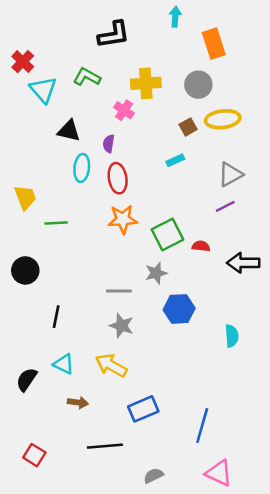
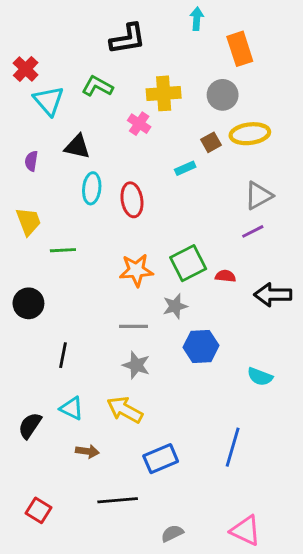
purple semicircle: (109, 144) -> (31, 161), moved
cyan rectangle: (175, 160) -> (185, 168), moved
orange star: (123, 219) -> (136, 270), moved
cyan semicircle: (232, 336) -> (260, 377), turned 115
blue line: (202, 426) -> (233, 447), moved

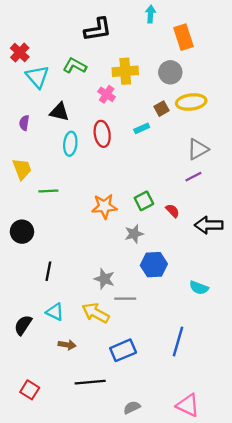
red ellipse: (132, 200) -> (102, 134), moved
green square: (188, 263) -> (144, 201), size x0.7
red semicircle: (225, 276) -> (172, 211), turned 40
gray line: (133, 326) -> (125, 299), moved

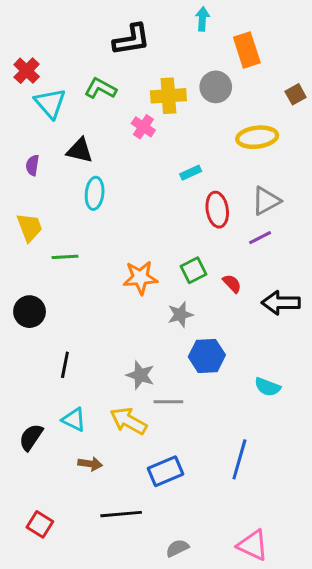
gray circle: (170, 72) -> (216, 87), moved
brown square: (162, 109) -> (296, 94), moved
red ellipse: (102, 134) -> (217, 210), moved

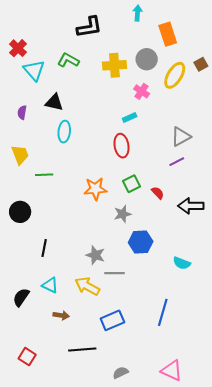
pink cross: (143, 127) -> (142, 91), moved
yellow ellipse: (257, 137) -> (175, 75), moved, turned -52
red ellipse: (217, 210) -> (121, 146), moved

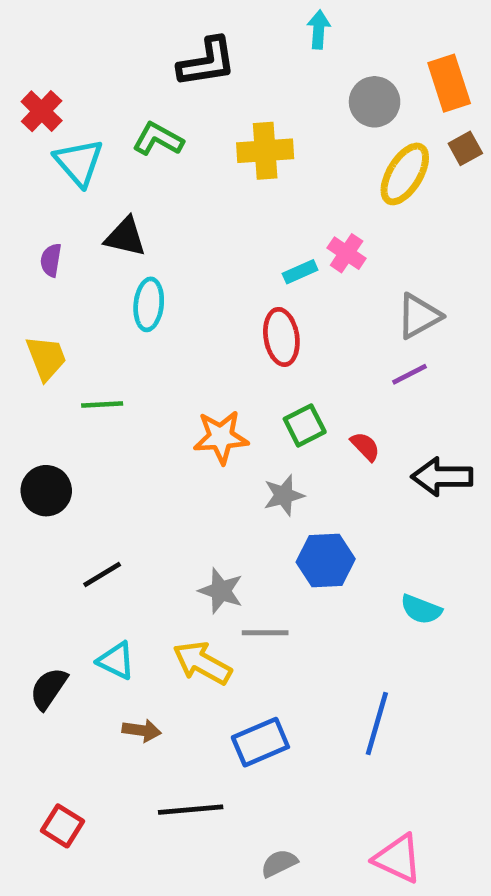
orange rectangle: (168, 34) -> (449, 83), moved
gray circle: (147, 59) -> (375, 102), moved
pink cross: (142, 91) -> (347, 253), moved
black line: (44, 248) -> (102, 574), turned 48

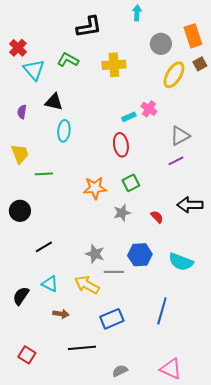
red semicircle: (365, 446) -> (157, 217), moved
blue hexagon: (326, 561) -> (140, 255), moved
cyan semicircle: (421, 609) -> (181, 262), size x1.4

